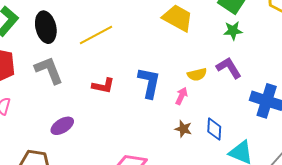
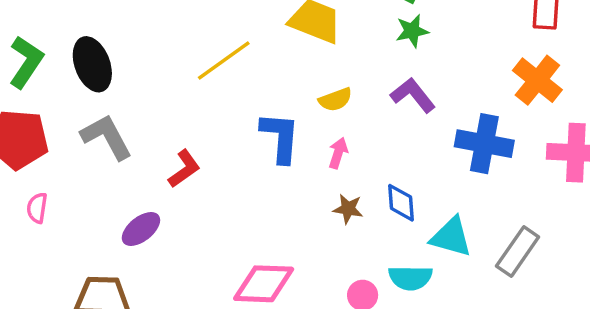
yellow line: (96, 35) -> (224, 61), moved
yellow semicircle: (197, 74) -> (335, 100), moved
red L-shape: (103, 86) -> (184, 169), moved, turned -40

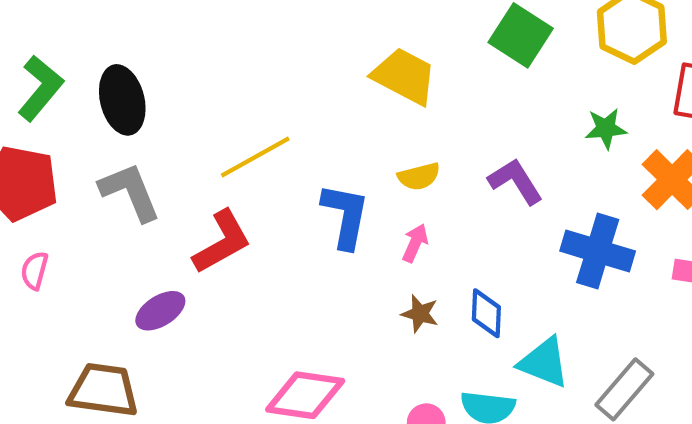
green star: (412, 31) -> (606, 129), moved
yellow line: (224, 61) -> (255, 157), moved
red L-shape: (184, 169) -> (222, 242), size x1.4

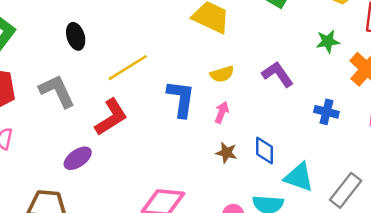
black ellipse: (122, 100) -> (76, 36), moved, size x0.7
blue cross: (598, 251) -> (326, 112), size x0.6

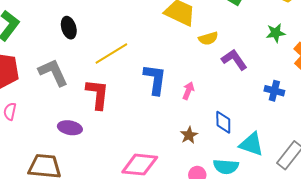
yellow semicircle: (222, 74) -> (208, 38), moved
red L-shape: (111, 117) -> (97, 94), turned -52
brown star: (226, 153) -> (189, 135), moved, turned 30
purple ellipse: (78, 158) -> (70, 128), turned 45

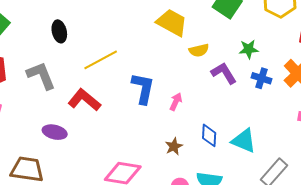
green star: (276, 33) -> (249, 49), moved
blue cross: (274, 91) -> (262, 78), moved
red L-shape: (97, 94) -> (84, 100), turned -60
cyan triangle: (251, 144) -> (244, 141), moved

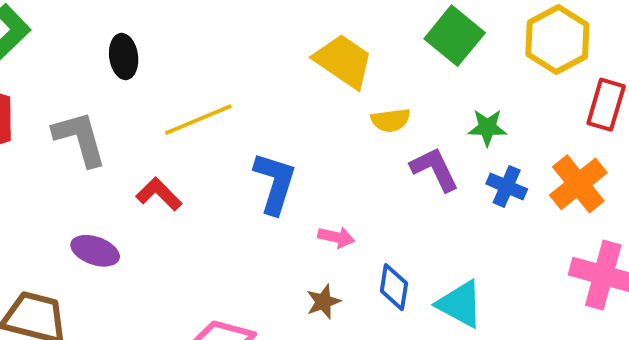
red L-shape: (84, 100) -> (159, 194), size x0.7
pink arrow: (176, 102) -> (336, 237), moved, turned 72

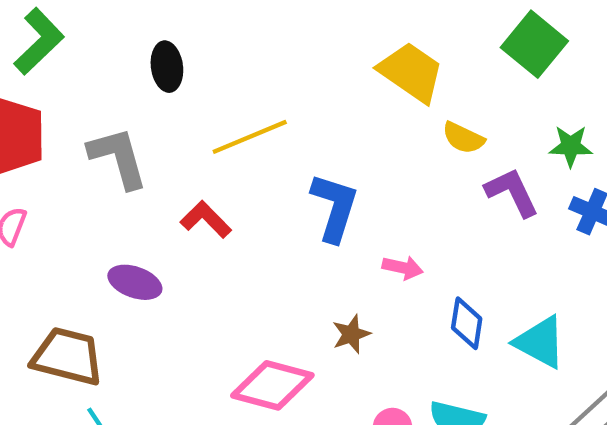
yellow semicircle: (391, 120) -> (463, 138), turned 33
brown star: (323, 302) -> (351, 334), moved

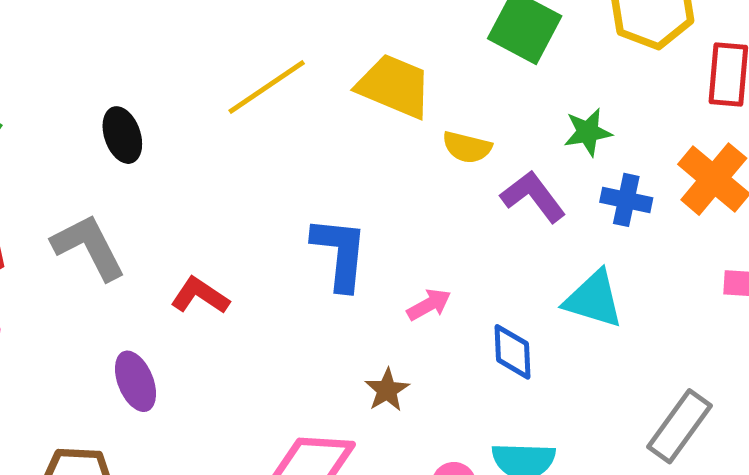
yellow line: (250, 137) -> (267, 87), moved
pink arrow: (403, 268) -> (429, 305), turned -30
purple ellipse: (135, 282) -> (136, 381), turned 60
cyan triangle: (540, 342) -> (594, 299), moved

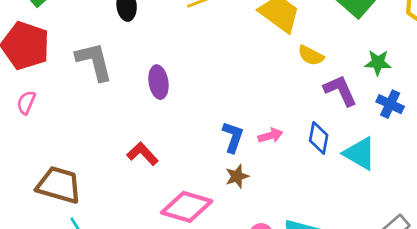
blue L-shape: (340, 253) -> (233, 137), moved, size x0.7
red L-shape: (200, 296) -> (143, 154), moved
blue diamond: (512, 352) -> (319, 138), moved
purple ellipse: (136, 381) -> (158, 82), moved

